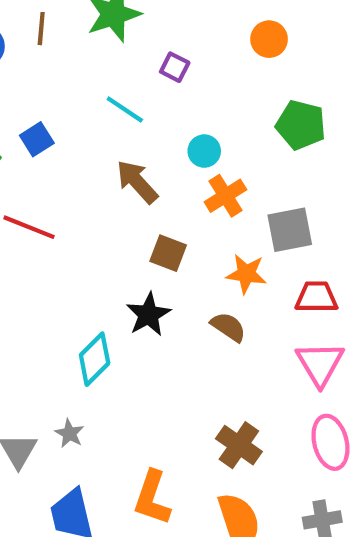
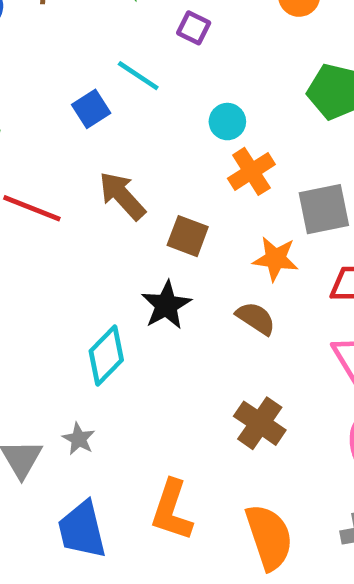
blue square: (37, 139) -> (91, 109), moved
brown arrow: (137, 182) -> (122, 196), moved
brown cross: (239, 445) -> (260, 423), moved

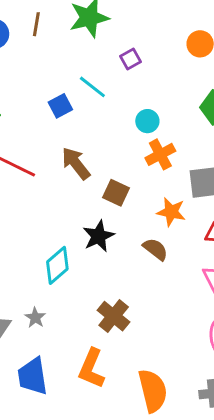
purple square: (194, 28) -> (131, 59), turned 30
brown cross: (260, 423) -> (114, 316), moved

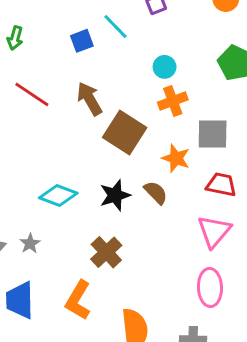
brown square: (116, 193) -> (125, 132), size x1.6
black star: (99, 236) -> (115, 195), moved
cyan diamond: (57, 265) -> (58, 196), turned 54

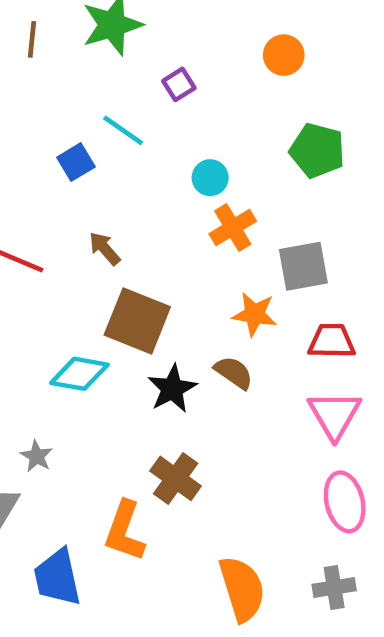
brown arrow: (89, 99) -> (105, 249), size x0.7
brown square: (125, 132) -> (137, 321), moved
cyan diamond: (58, 196) -> (79, 374), moved
gray star: (30, 243) -> (37, 456), moved
orange L-shape: (78, 300) -> (125, 531), moved

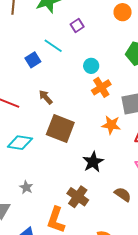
brown semicircle: (234, 373) -> (123, 194), moved
cyan diamond: (79, 374) -> (20, 143), moved
black star: (172, 389) -> (93, 162), moved
gray star: (37, 456) -> (26, 187), moved

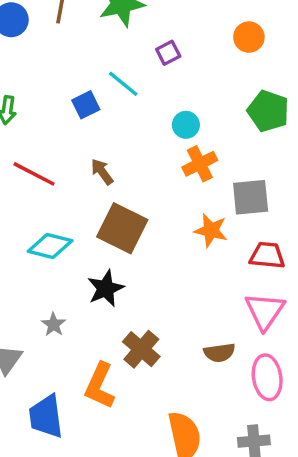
black star: (93, 162) -> (106, 288), moved
brown semicircle: (123, 194) -> (219, 353), turned 132

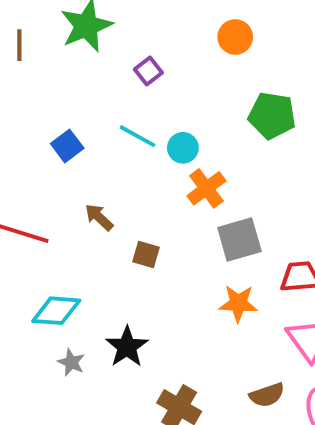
cyan line: (123, 84) -> (137, 136), moved
gray square: (251, 197) -> (239, 239), moved
brown square: (122, 228) -> (146, 254), moved, size x0.5
orange star: (211, 230) -> (238, 303), moved
gray star: (54, 324) -> (71, 362), moved

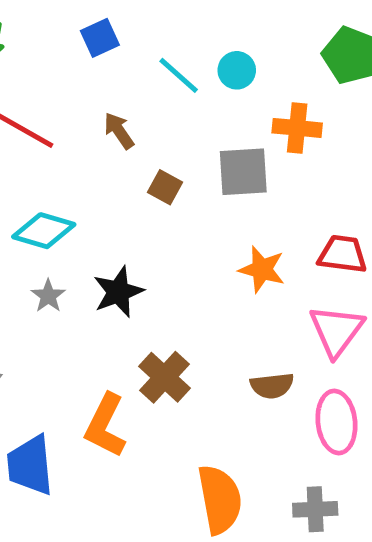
cyan line: (137, 136) -> (179, 75), moved
orange cross: (206, 188) -> (297, 128), moved, turned 30
gray square: (239, 239) -> (243, 172), moved

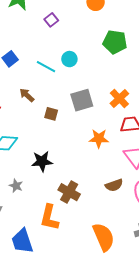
orange cross: (297, 128) -> (119, 99), moved, turned -36
black star: (118, 292) -> (42, 161), turned 30
gray star: (48, 296) -> (16, 186), moved

